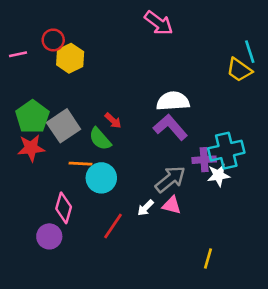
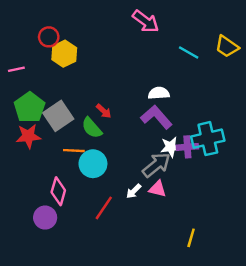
cyan line: (250, 52) -> (189, 52), moved, turned -42
pink line: (18, 54) -> (16, 69), moved
yellow trapezoid: (239, 70) -> (227, 46), moved
white semicircle: (173, 101) -> (159, 93), size x0.7
white star: (218, 175) -> (171, 147), moved

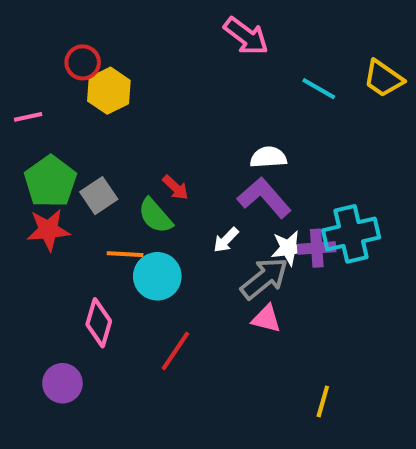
gray square: (58, 116) -> (99, 196), size x0.7
white arrow: (134, 191) -> (226, 240), moved
purple circle: (45, 218) -> (62, 383), moved

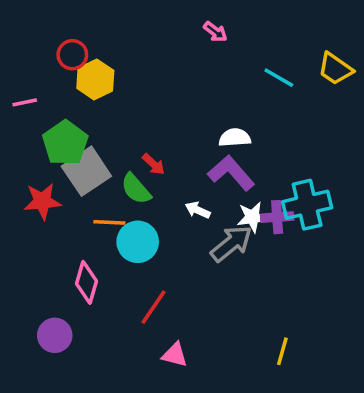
pink arrow: (246, 36) -> (215, 32), size x0.6
green pentagon: (50, 181) -> (65, 143), moved
gray square: (99, 196) -> (86, 171), size x1.5
white arrow: (226, 240) -> (198, 210), turned 70
pink triangle: (266, 319) -> (175, 355), moved

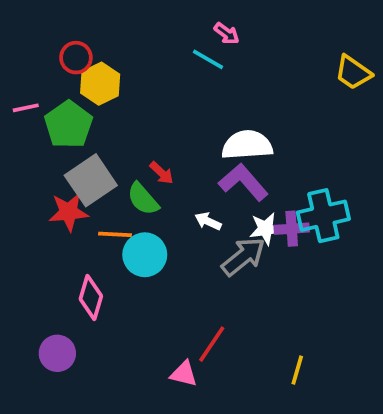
cyan line: (279, 78) -> (208, 59), moved
white semicircle: (235, 138) -> (247, 145), size x1.5
green pentagon: (65, 143) -> (69, 125), moved
red star: (42, 201) -> (69, 212), moved
red line: (154, 307) -> (212, 344), moved

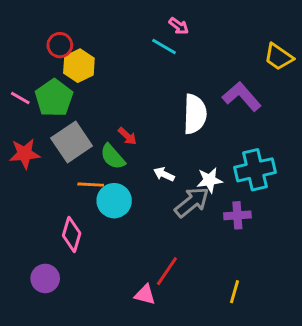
pink line: (26, 108) -> (20, 98), moved, turned 42
white semicircle: (247, 145) -> (195, 114), turned 96
purple L-shape: (243, 182) -> (242, 96), moved
red star: (69, 212) -> (25, 154), moved
purple cross: (292, 229) -> (237, 215), moved

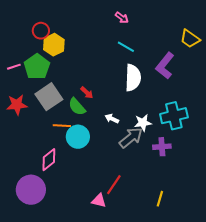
cyan line: (164, 47) -> (126, 47), moved
purple L-shape: (242, 96) -> (165, 66), turned -100
pink line: (20, 98) -> (14, 67), turned -48
pink diamond: (72, 234) -> (49, 160), turned 35
purple circle: (45, 278) -> (31, 190), size x1.5

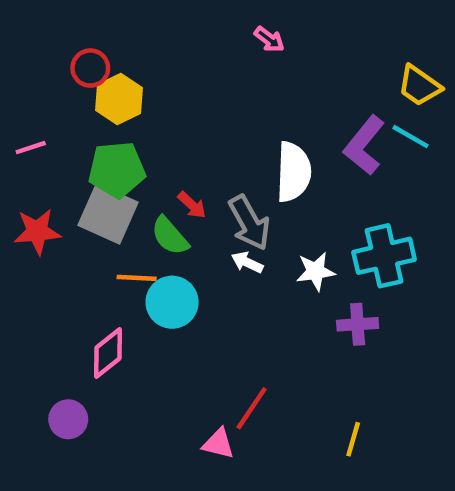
cyan line: (126, 47) -> (411, 137), moved
green pentagon: (37, 67) -> (117, 170), moved, turned 30
gray square: (49, 97) -> (108, 214), turned -32
gray arrow: (131, 138) -> (249, 223), moved, turned 100
purple circle: (31, 190) -> (68, 419), size x0.6

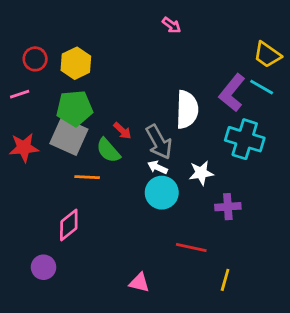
red circle: (90, 68) -> (35, 59), moved
cyan cross: (384, 256) -> (245, 139), moved, turned 30
cyan circle: (172, 302) -> (162, 193), moved
red line: (252, 408) -> (191, 248), moved, turned 68

